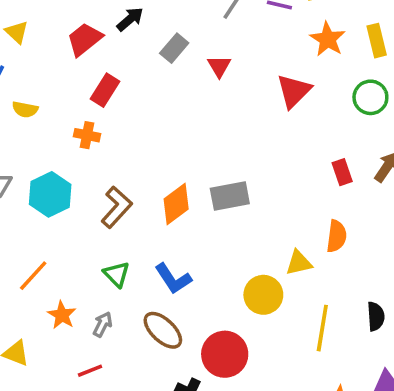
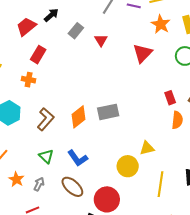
orange semicircle: (337, 236) -> (177, 120), moved

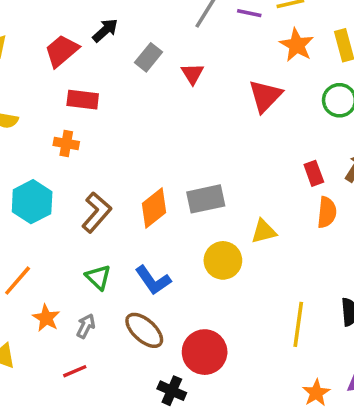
red rectangle: (38, 55) -> (83, 100), turned 66
yellow triangle: (147, 148) -> (264, 231), moved
yellow circle: (128, 166) -> (223, 260), moved

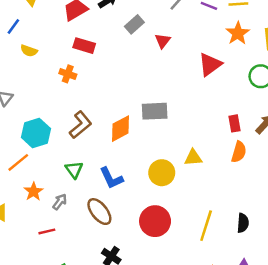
gray rectangle: (206, 199) -> (155, 111), moved
cyan hexagon: (32, 202) -> (36, 133), moved
red circle: (205, 352) -> (155, 221), moved

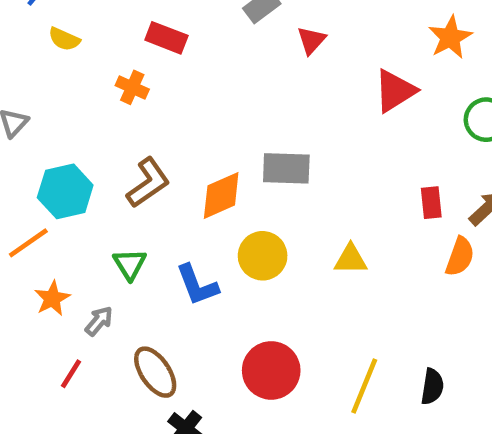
orange semicircle: (239, 152) -> (460, 257), moved
yellow circle: (162, 173) -> (263, 256), moved
brown ellipse: (99, 212) -> (155, 372), moved
red line: (47, 231) -> (71, 374), turned -49

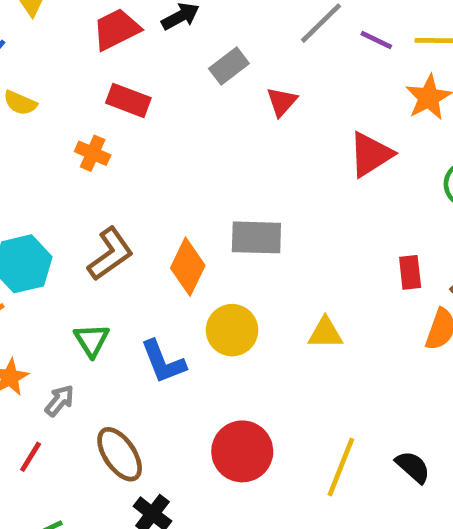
orange diamond: (221, 195) -> (188, 267), turned -40
black semicircle: (432, 387) -> (413, 467), turned -57

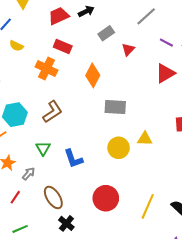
purple line: (376, 40) -> (166, 43), moved
orange cross: (93, 153) -> (47, 68), size x1.5
orange diamond: (188, 267) -> (93, 75), moved
yellow circle: (232, 330) -> (119, 148), moved
yellow triangle: (325, 333) -> (145, 139), moved

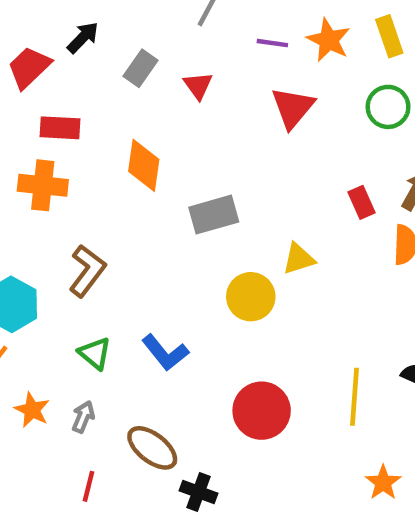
red line: (15, 197) -> (89, 486), moved

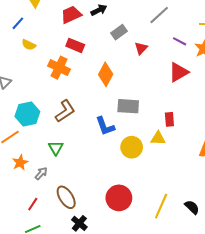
red rectangle: (362, 202) -> (169, 119), moved
blue L-shape: (165, 353) -> (105, 126), moved

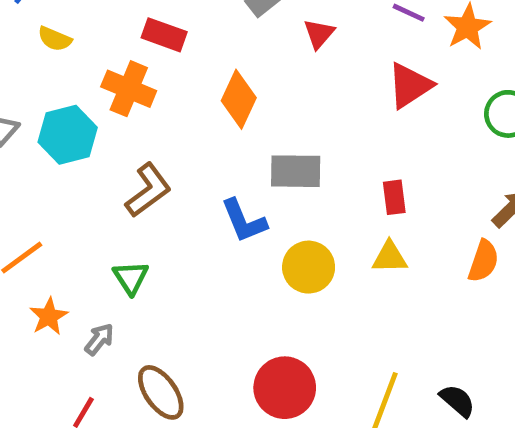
cyan hexagon: (27, 114) -> (68, 135), moved
yellow triangle: (158, 138) -> (390, 257), moved

